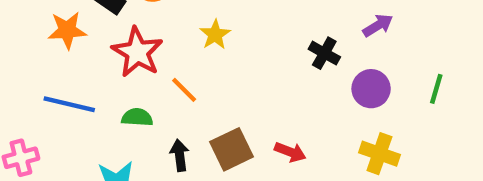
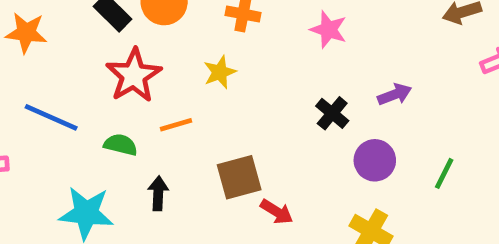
orange star: (67, 30) -> (26, 33), moved
orange line: (184, 90) -> (176, 125), turned -72
brown square: (232, 149) -> (239, 177), moved

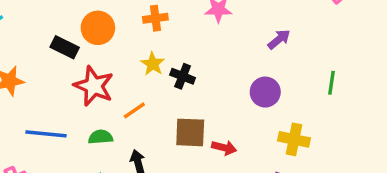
black cross: (332, 113) -> (183, 76), moved
purple circle: (375, 160) -> (265, 92), moved
brown square: (239, 177) -> (190, 132), turned 36

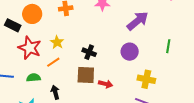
purple arrow: (279, 39) -> (138, 21), size x1.6
yellow star: (153, 64) -> (57, 42), moved
black cross: (183, 76) -> (89, 52), moved

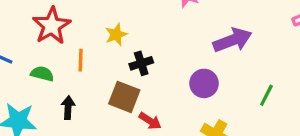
yellow star: (57, 42) -> (116, 35), moved
black cross: (89, 52) -> (141, 63), turned 32
orange line: (53, 62) -> (81, 60), turned -72

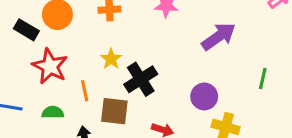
black cross: (141, 63) -> (141, 79), size x1.5
purple circle: (204, 83) -> (204, 96), moved
brown square: (124, 97) -> (114, 111), moved

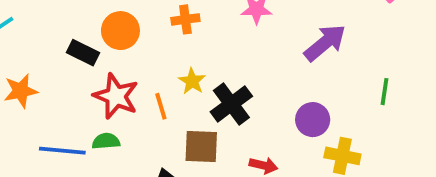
orange line: (85, 91) -> (161, 106), moved
green semicircle: (53, 112) -> (106, 141), moved

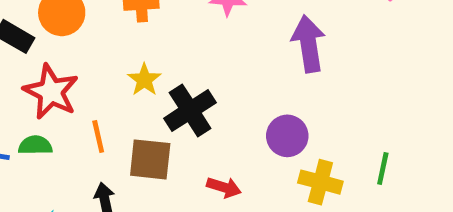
purple arrow: (325, 43) -> (308, 44), turned -63
green line: (385, 92) -> (383, 169), moved
orange line: (161, 106) -> (98, 136), moved

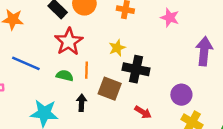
black cross: (190, 110) -> (136, 69), turned 30
green semicircle: (35, 145) -> (65, 76), moved

